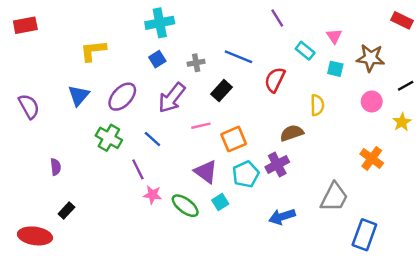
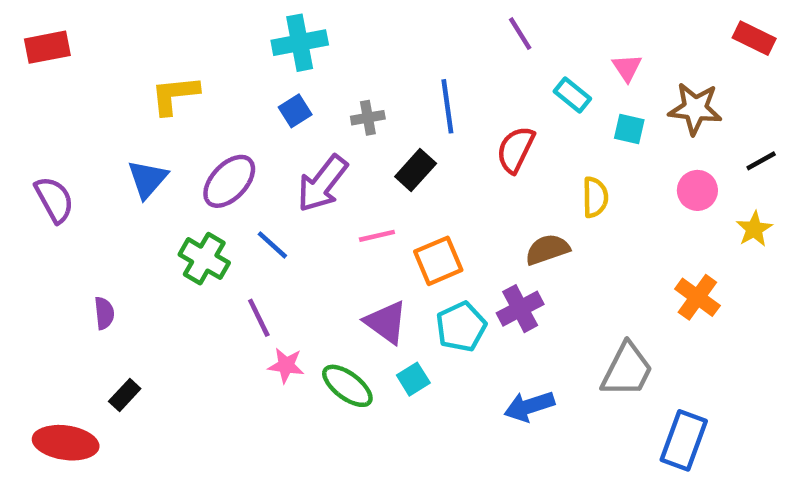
blue line: (238, 57) -> (447, 106), turned 60
blue line: (152, 139) -> (272, 245), moved

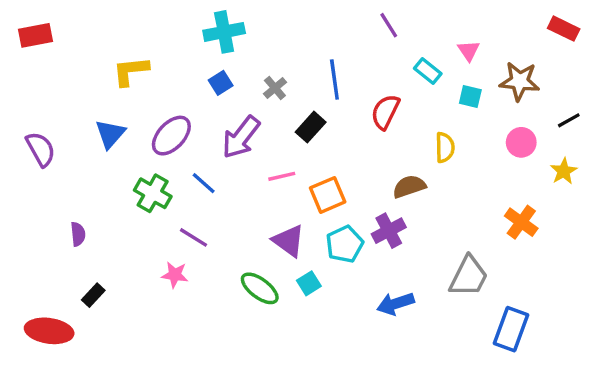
gray cross: (368, 118) -> (275, 88), turned -30
purple line: (259, 318) -> (193, 237), turned -32
pink star: (286, 365) -> (175, 275), moved

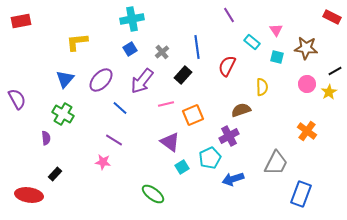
purple semicircle: (41, 149) -> (17, 99), moved
yellow star: (564, 171) -> (329, 92), moved
green cross: (153, 193) -> (63, 114), moved
cyan pentagon: (345, 244) -> (210, 158), moved
green ellipse: (260, 288) -> (153, 194), moved

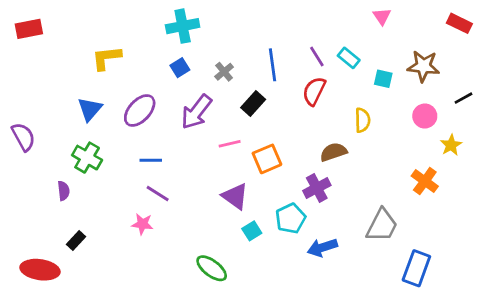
purple line: (229, 15) -> (317, 56), moved
pink triangle: (276, 30) -> (382, 16), moved
yellow star: (329, 92) -> (451, 145), moved
blue line: (120, 108) -> (151, 160), moved, turned -42

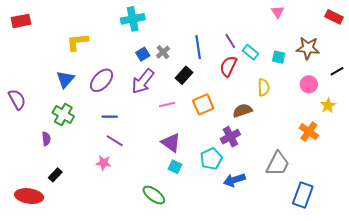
cyan rectangle: (349, 58) -> (250, 52), moved
blue square: (180, 68) -> (143, 54), moved
orange square: (267, 159) -> (203, 104), moved
cyan square: (252, 231) -> (175, 167), moved, turned -32

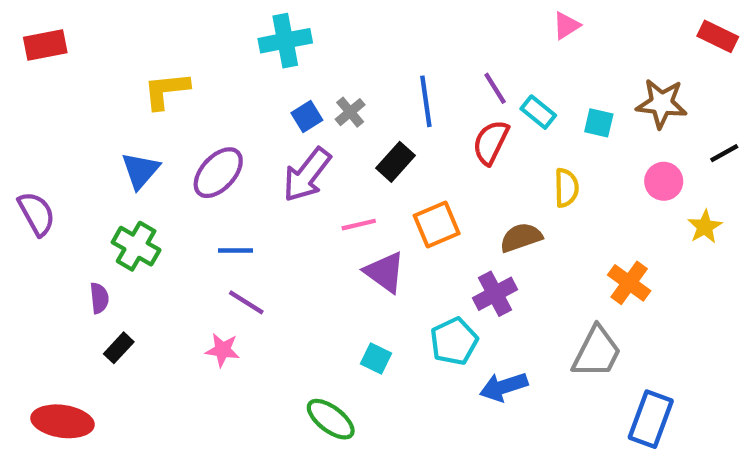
pink triangle: (278, 12) -> (566, 26), moved, turned 32
orange cross: (309, 132) -> (629, 283), moved
purple triangle: (171, 143) -> (385, 272), moved
black rectangle: (55, 175) -> (119, 348), moved

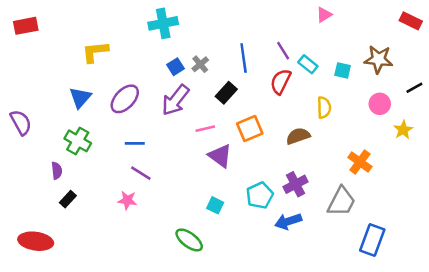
purple cross: (495, 294) -> (296, 184), moved

